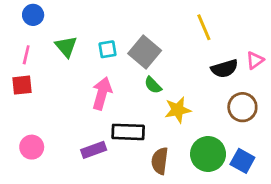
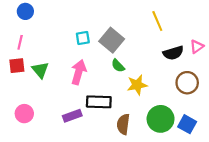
green triangle: (66, 47) -> (40, 70), moved

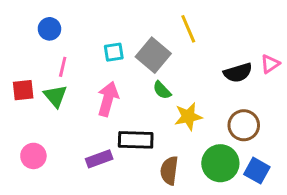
blue circle: (25, 11) -> (49, 29), moved
yellow line: (157, 21) -> (188, 29), moved
pink line: (20, 42) -> (63, 67), moved
brown circle: (187, 83) -> (244, 125), moved

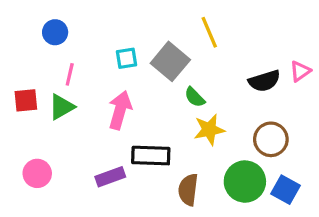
green semicircle: (162, 90) -> (195, 97), moved
green triangle: (55, 96) -> (62, 107), turned 40

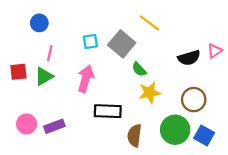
yellow line: (209, 32) -> (150, 23), turned -30
purple rectangle: (110, 177) -> (54, 126), moved

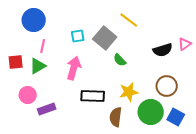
blue circle: (39, 23) -> (34, 20), size x1.5
yellow star: (150, 93) -> (129, 92), moved
pink circle: (27, 124) -> (28, 95), moved

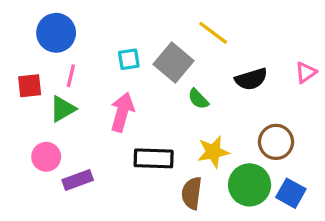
black semicircle: (163, 50) -> (251, 79), moved
red square: (16, 62) -> (30, 86), moved

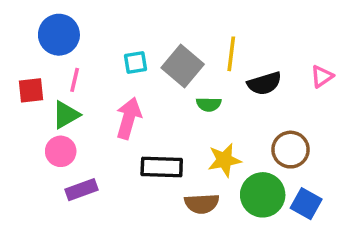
yellow line: (213, 33) -> (231, 54), moved, turned 60
green semicircle: (198, 99) -> (209, 104), turned -45
pink circle: (46, 157) -> (61, 151), moved
brown semicircle: (192, 193) -> (202, 204), turned -100

